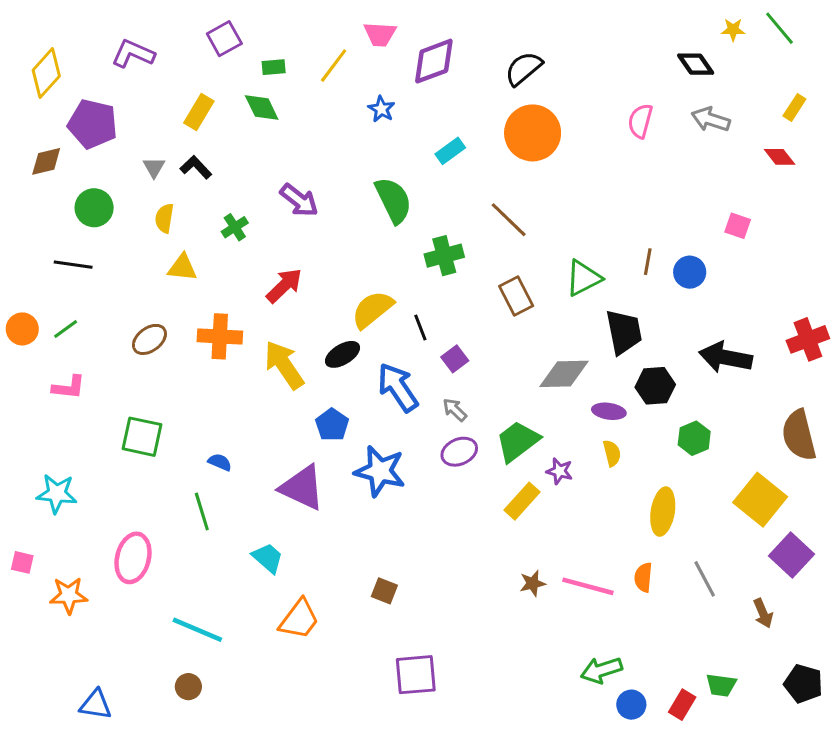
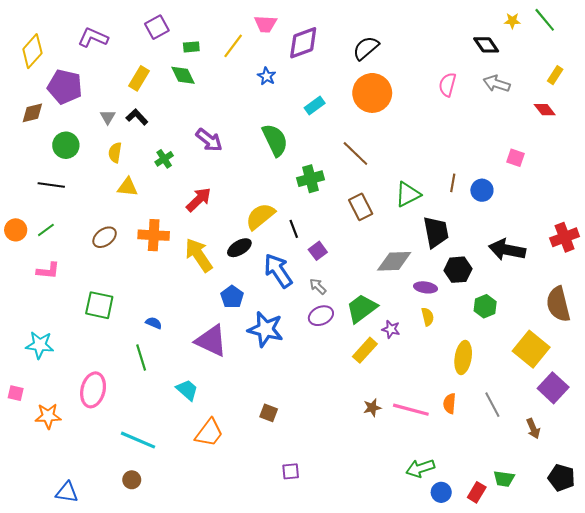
purple square: (416, 675) -> (291, 471), size x0.6

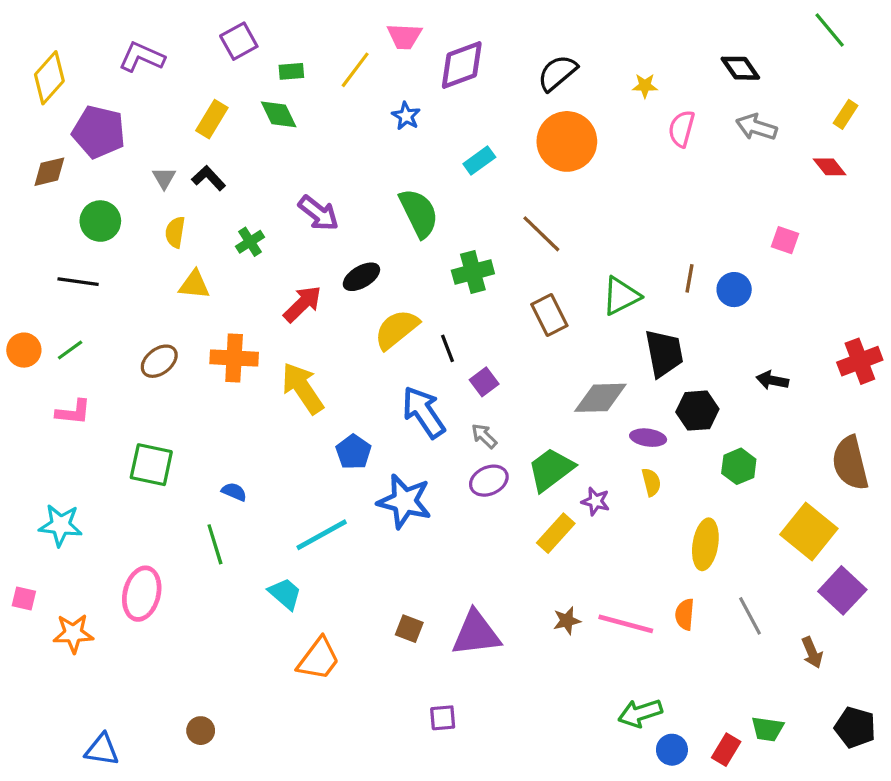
yellow star: (512, 21) -> (645, 86), moved
black ellipse: (239, 248) -> (361, 277), moved
black arrow: (507, 250) -> (772, 380), size x0.6
purple triangle: (211, 341) -> (476, 633), moved, turned -32
cyan line: (138, 440) -> (322, 535), moved, turned -52

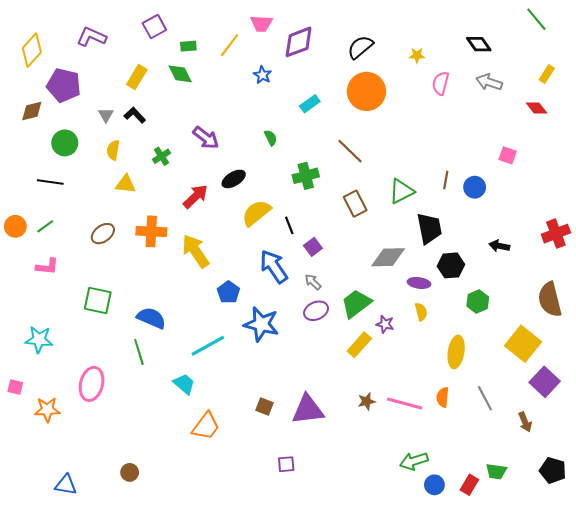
green semicircle: (419, 213) -> (271, 138), size x0.5
blue semicircle: (234, 492) -> (151, 318), size x1.8

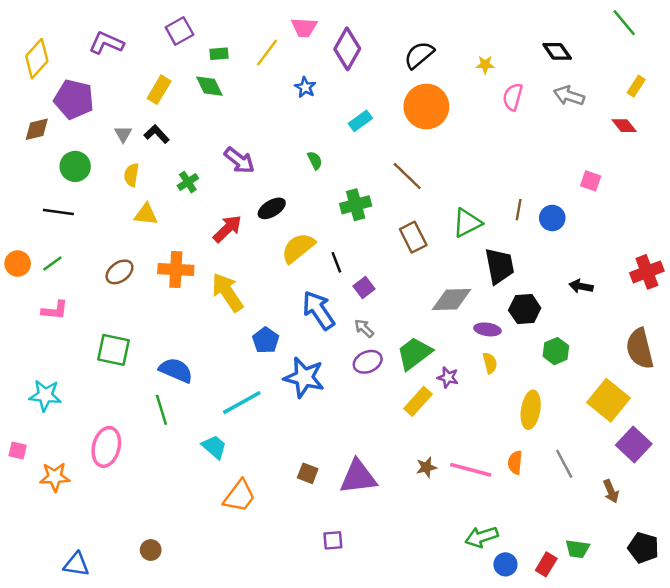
purple diamond: (299, 42) -> (347, 49), turned -40

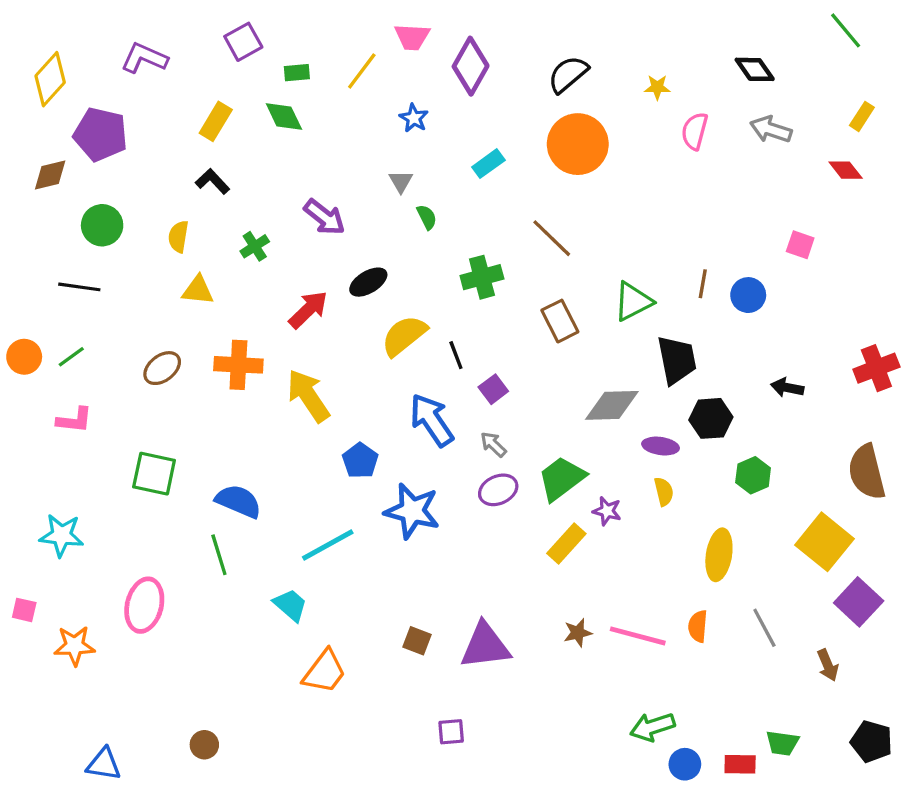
gray triangle: (123, 134) -> (401, 181), moved
red rectangle: (546, 564) -> (740, 764), turned 60

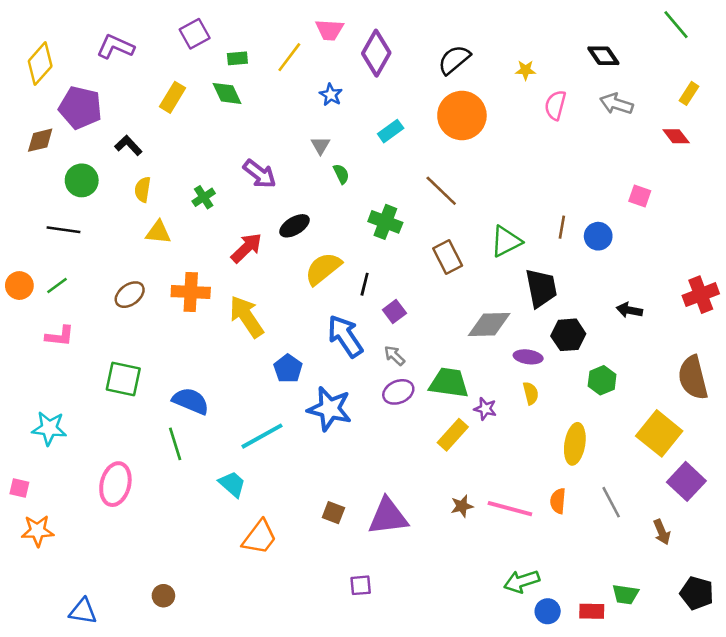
black L-shape: (212, 181) -> (128, 145), moved
green cross: (482, 277) -> (385, 222), turned 36
black line: (456, 355) -> (365, 284), turned 35
green trapezoid: (562, 478) -> (449, 383), turned 45
orange star: (74, 646) -> (38, 531), moved

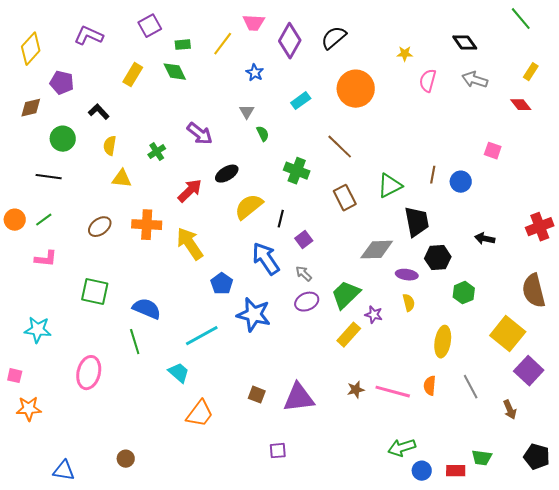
black semicircle: (454, 60) -> (334, 38), moved
purple pentagon: (80, 108) -> (62, 83), size x0.7
green trapezoid: (449, 383) -> (346, 295), turned -52

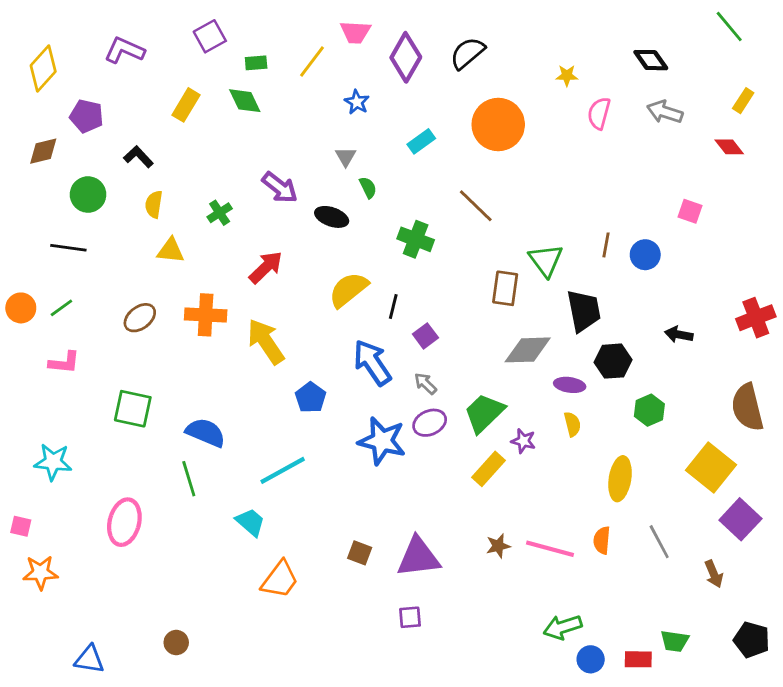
black ellipse: (227, 174) -> (332, 217), moved, turned 50
green triangle: (390, 186) -> (546, 260), turned -40
brown rectangle: (345, 198) -> (505, 288), moved, turned 35
blue star: (254, 315) -> (382, 441), moved
purple square: (278, 451) -> (410, 617), moved

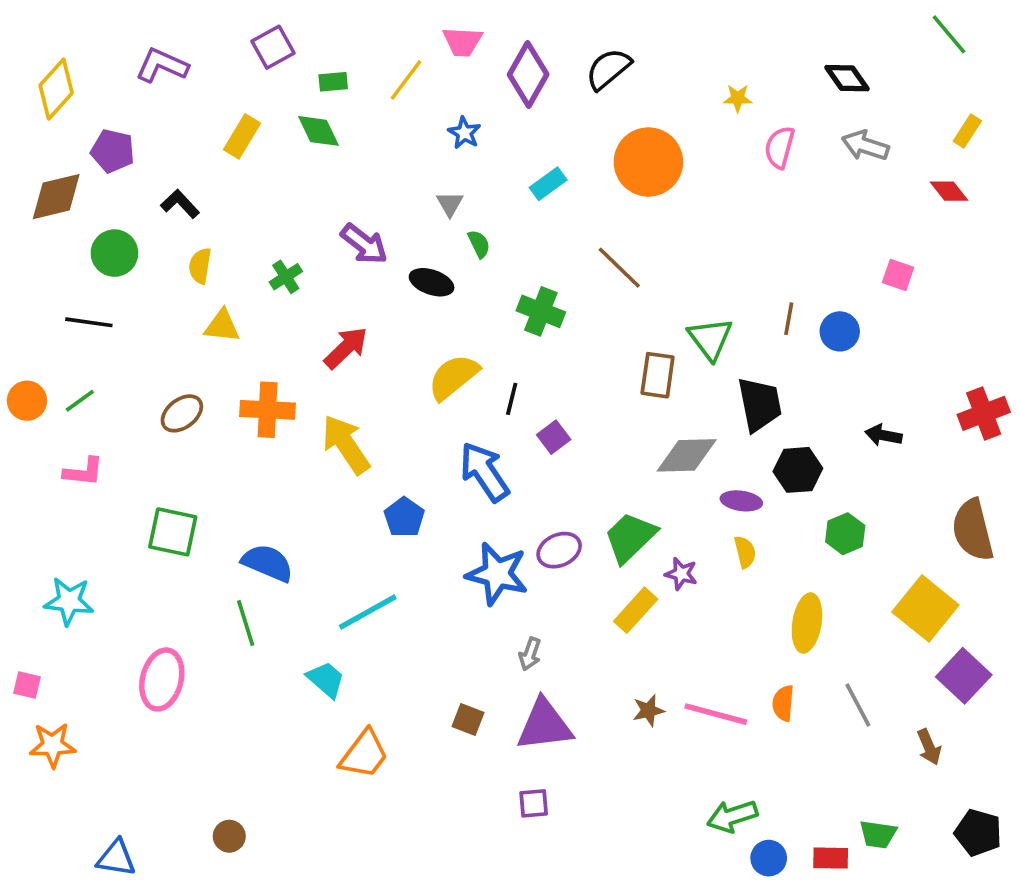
brown diamond: (43, 151) -> (56, 197), size x1.4
gray arrow: (425, 384) -> (530, 654), moved, turned -115

